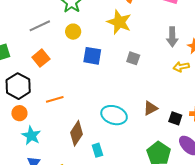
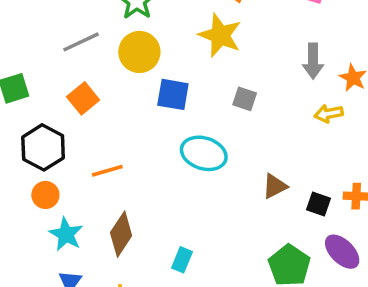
yellow circle: (73, 32) -> (139, 52), size x1.5
cyan ellipse: (114, 115) -> (204, 153), moved
brown diamond: (76, 133) -> (121, 234), moved
cyan rectangle: (97, 150) -> (182, 260), turned 40

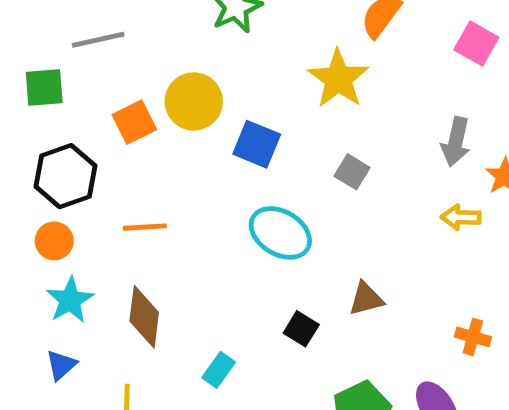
gray line: (81, 42) -> (98, 40), moved
yellow circle: (139, 52) -> (194, 101), moved
black square: (318, 204) -> (301, 329), moved
brown diamond: (121, 234) -> (144, 317), turned -39

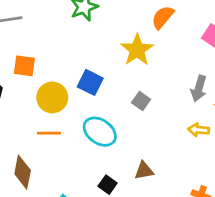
yellow circle: (194, 101) -> (52, 97), moved
orange square: (134, 122) -> (24, 66), turned 30
orange line: (145, 227) -> (49, 133), moved

